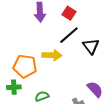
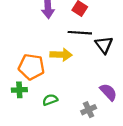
black line: (69, 35) -> (80, 33), turned 45

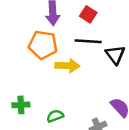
orange pentagon: (31, 67) -> (43, 45), moved

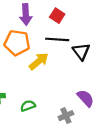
yellow arrow: (67, 66) -> (39, 61), turned -42

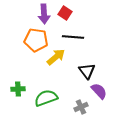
red square: (57, 16) -> (65, 13), moved
black triangle: (81, 51) -> (87, 71), moved
green semicircle: (28, 106) -> (46, 98), size x1.6

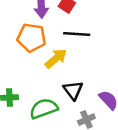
black triangle: (87, 71) -> (73, 90), moved

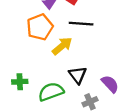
orange pentagon: (31, 38) -> (40, 27), turned -30

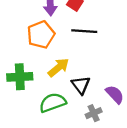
yellow arrow: (62, 46) -> (58, 67), moved
green cross: (20, 82) -> (20, 77), moved, size x1.5

